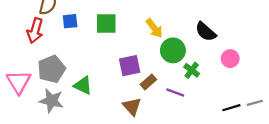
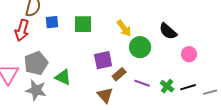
green cross: (192, 70) -> (167, 86), moved
black line: (231, 108) -> (188, 87), moved

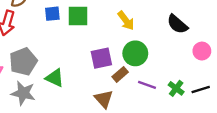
blue square: (52, 22) -> (52, 14), moved
green circle: (140, 47) -> (135, 53), moved

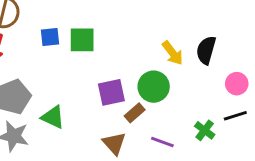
yellow arrow: (126, 21) -> (173, 53), moved
black semicircle: (177, 24) -> (206, 50), turned 65
purple line: (147, 85) -> (162, 142), moved
black line: (201, 90) -> (235, 116), moved

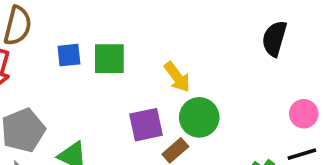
black semicircle: (206, 50) -> (274, 39), moved
yellow arrow: (173, 53) -> (177, 77), moved

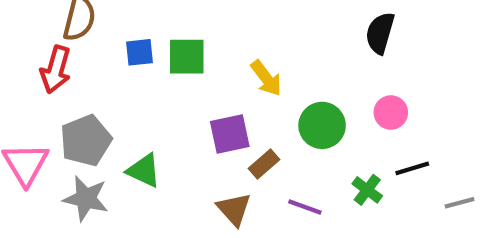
pink circle: (304, 114) -> (391, 113), moved
green circle: (199, 117) -> (322, 125), moved

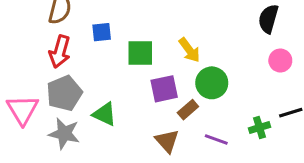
green square: (187, 57) -> (140, 53), moved
red arrow: (56, 70) -> (60, 52), moved
pink circle: (391, 113) -> (280, 61), moved
green circle: (322, 125) -> (212, 83), moved
green cross: (367, 190) -> (259, 128), turned 36

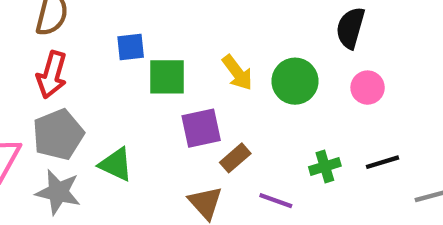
blue square: (102, 32) -> (131, 47), moved
green circle: (212, 83) -> (295, 81), moved
green cross: (259, 128) -> (325, 166), moved

